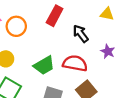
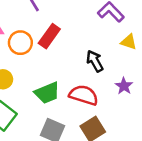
red rectangle: (55, 16) -> (49, 36), moved

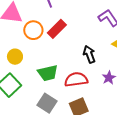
red semicircle: (84, 95) -> (76, 80), turned -35

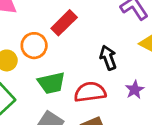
orange circle: (33, 30) -> (34, 46), moved

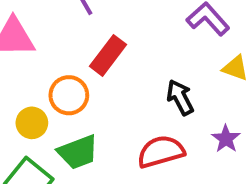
green trapezoid: (51, 83) -> (78, 152), moved

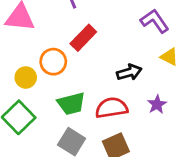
black arrow: (180, 97) -> (129, 72), turned 95
green trapezoid: (78, 152) -> (71, 104), moved

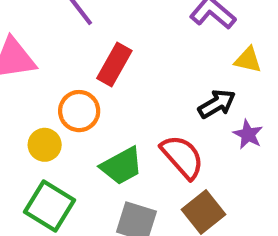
black arrow: (129, 72) -> (217, 104), moved
red semicircle: (111, 108) -> (182, 157), turned 72

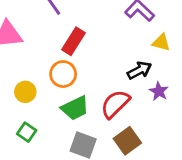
orange circle: (79, 111) -> (63, 74), moved
red semicircle: (182, 157) -> (115, 104), turned -96
green square: (49, 206) -> (27, 132), size x0.6

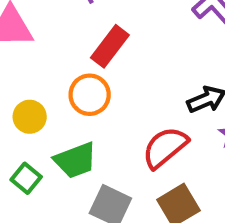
green trapezoid: (75, 108) -> (75, 160), moved

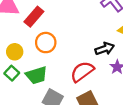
red rectangle: (110, 46) -> (34, 17), moved
green square: (26, 178) -> (12, 73), moved

